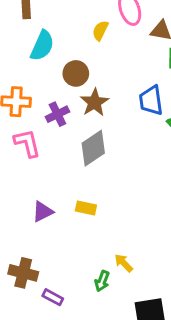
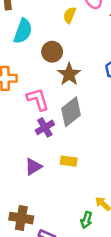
purple cross: (57, 114) -> (45, 127), moved
pink L-shape: (27, 143) -> (38, 99), moved

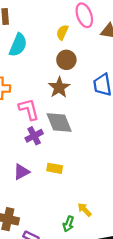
brown circle: (52, 52) -> (66, 60), moved
gray diamond: (71, 112) -> (59, 122), turned -76

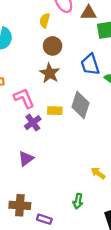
gray diamond: (59, 122) -> (80, 105), moved, turned 48
yellow rectangle: (55, 168) -> (55, 111), moved
yellow arrow: (84, 210) -> (98, 173), moved

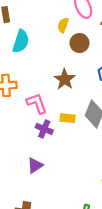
brown circle: (53, 46) -> (79, 43), moved
purple cross: (33, 123) -> (44, 129), turned -35

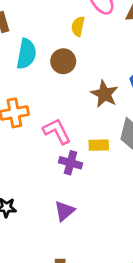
brown circle: (79, 43) -> (63, 61), moved
brown star: (65, 79) -> (104, 94), moved

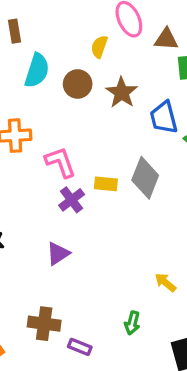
brown star: (104, 94) -> (122, 93), moved
purple cross: (70, 163) -> (72, 200), turned 30

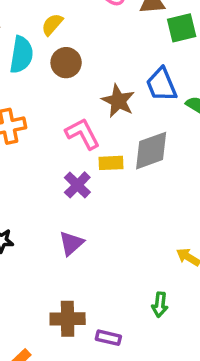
yellow semicircle: (99, 47) -> (52, 24), moved, turned 30
brown star: (122, 93) -> (118, 101), moved
pink L-shape: (60, 162) -> (83, 134), moved
gray diamond: (145, 178) -> (151, 151), turned 57

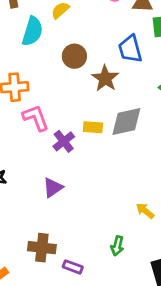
brown circle: (66, 63) -> (74, 56), moved
blue trapezoid: (161, 85) -> (130, 49), moved
pink L-shape: (83, 134) -> (36, 118), moved

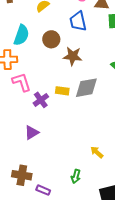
cyan semicircle: (32, 31) -> (21, 35), moved
blue trapezoid: (130, 49) -> (78, 21), moved
brown star: (105, 78) -> (73, 56), turned -30

